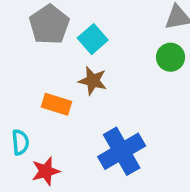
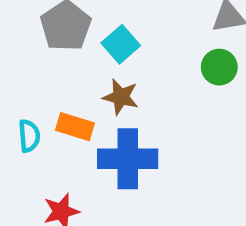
cyan semicircle: (20, 142) -> (29, 136), moved
blue cross: (122, 151) -> (128, 159), moved, turned 30

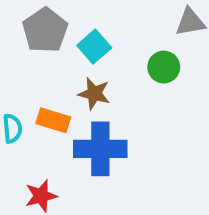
green circle: (219, 67) -> (164, 67), moved

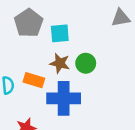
cyan square: (94, 47) -> (60, 33), turned 36
green circle: (164, 67) -> (86, 63), moved

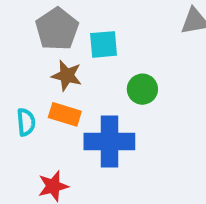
brown star: (60, 63) -> (67, 76), moved

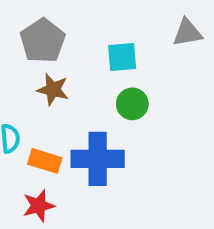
cyan square: (104, 44) -> (122, 57), moved
orange rectangle: (65, 114) -> (45, 161), moved

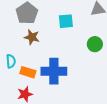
green circle: (132, 104) -> (95, 44), moved

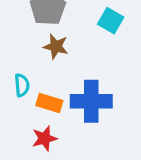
cyan square: (66, 21) -> (111, 21), turned 35

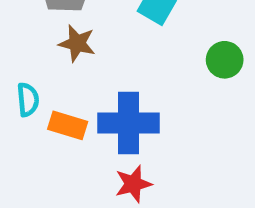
red star: (44, 138) -> (133, 184), moved

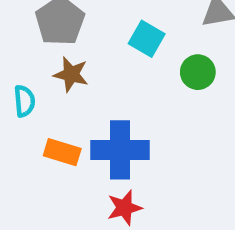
green circle: (225, 60) -> (198, 72), moved
cyan semicircle: (28, 100) -> (24, 101), moved

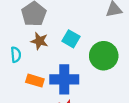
cyan square: (147, 39) -> (71, 39), moved
green circle: (198, 72) -> (104, 56), moved, size x1.6

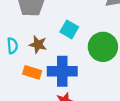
brown star: (39, 41) -> (38, 45), moved

